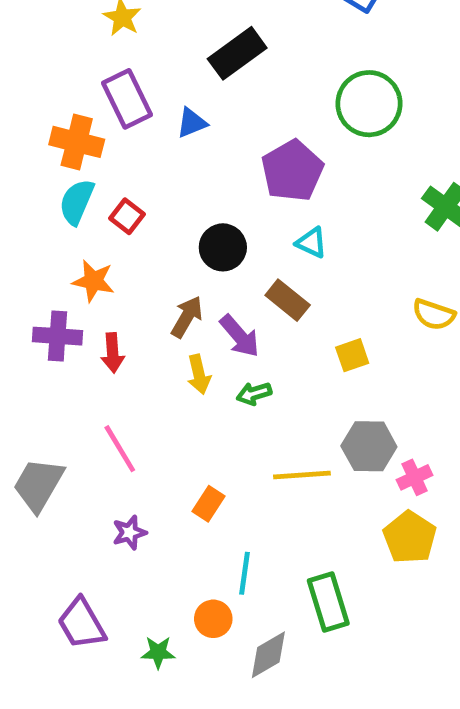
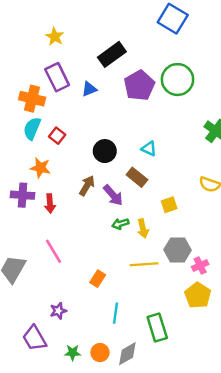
purple pentagon: (292, 171) -> (139, 85), moved
yellow arrow: (199, 374) -> (143, 229), moved
purple star: (129, 533) -> (58, 311), moved
orange circle: (213, 619) -> (100, 353), moved

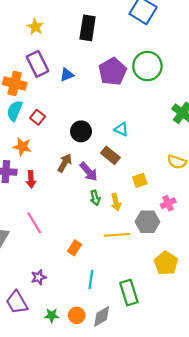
black rectangle: (112, 54) -> (88, 28), moved, turned -45
green arrow: (120, 224) -> (95, 198), turned -88
pink cross: (200, 265) -> (168, 203), moved

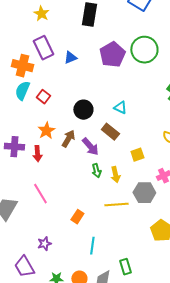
orange star: (22, 147) -> (46, 131), moved, turned 30
green rectangle: (129, 292) -> (125, 267), moved, size x0.7

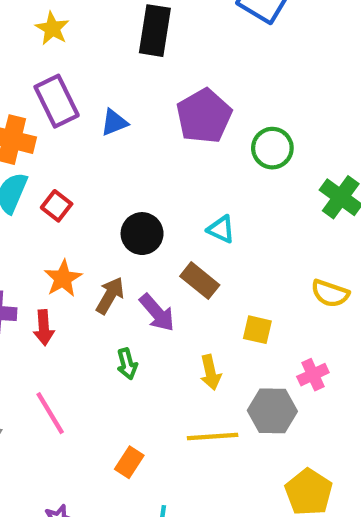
green circle: (144, 50) -> (272, 148), moved, size x0.7
yellow square: (137, 155) -> (257, 330), turned 32
green arrow: (96, 171) -> (127, 364), moved

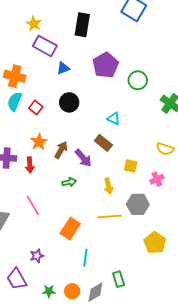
purple rectangle: (57, 101) -> (45, 46), moved, turned -35
black circle: (142, 234) -> (69, 102), moved
green arrow: (127, 364) -> (69, 182), turned -88
pink cross: (313, 375) -> (157, 179), moved
orange rectangle: (129, 462) -> (70, 229), size x1.5

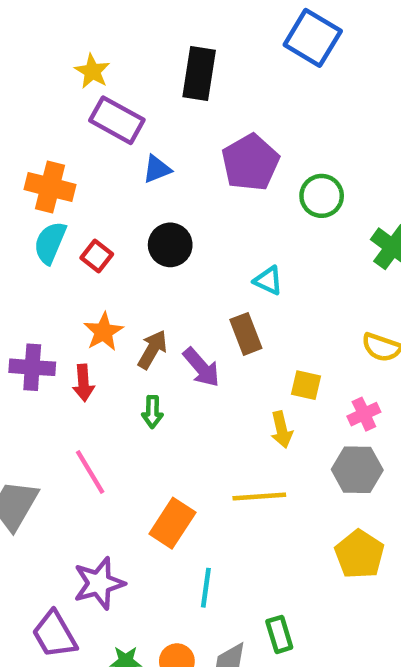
brown rectangle: (103, 143) -> (246, 334), turned 30
green arrow: (69, 182) -> (152, 412), moved, turned 104
yellow arrow: (109, 186) -> (282, 430), moved
gray hexagon: (138, 204) -> (357, 470), moved
purple star: (37, 256) -> (99, 583), size x1.6

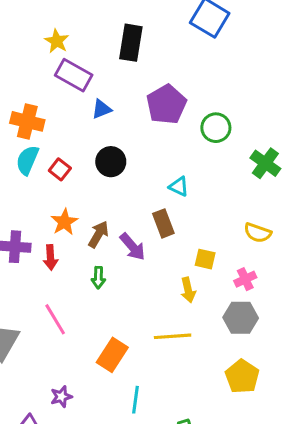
purple star: (99, 583) -> (61, 397), size x0.6

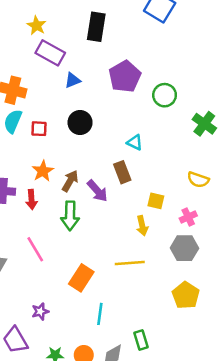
red square: (60, 169) -> (39, 129), turned -35
green arrow: (98, 278) -> (70, 216), size x1.6

